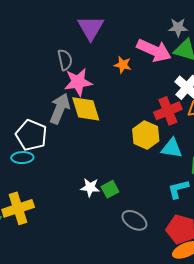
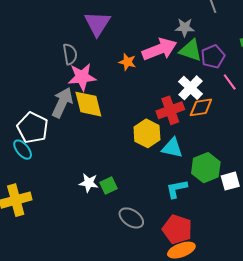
pink arrow: (154, 50) -> (159, 49), turned -48
cyan ellipse: (22, 158) -> (23, 150), turned 50

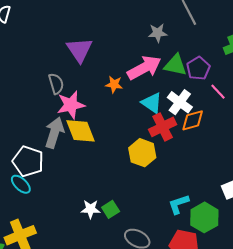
gray star: (185, 27) -> (158, 33), moved
cyan triangle: (172, 148) -> (152, 103), moved, turned 30
green hexagon: (206, 168) -> (204, 217), moved

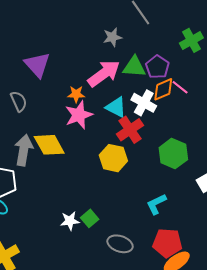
pink star: (71, 105) -> (79, 115), moved
orange diamond: (193, 120) -> (163, 89), moved
green hexagon: (204, 217) -> (173, 154), moved

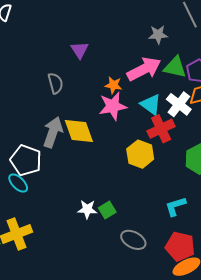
purple triangle: (37, 65) -> (80, 50), size x0.7

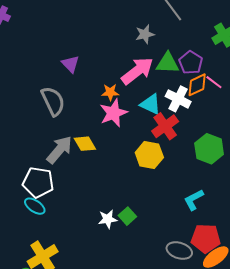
gray semicircle: (55, 83) -> (53, 101), size x1.4
yellow diamond: (79, 131) -> (85, 144), size x0.7
gray arrow: (53, 132) -> (59, 150), turned 32
gray ellipse: (133, 240) -> (179, 251), moved

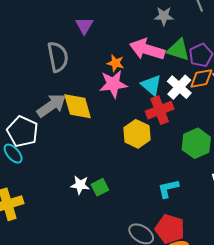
pink arrow: (137, 71) -> (147, 49), turned -140
yellow diamond: (85, 144) -> (78, 106), size x1.4

